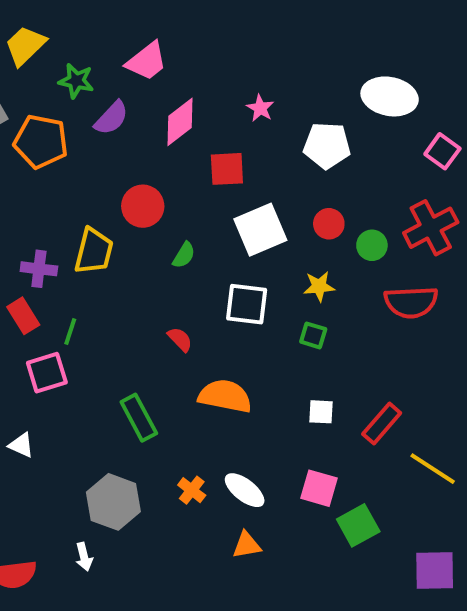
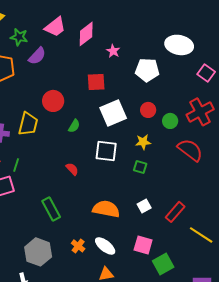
pink diamond: (180, 122) -> (86, 34), moved
red semicircle: (411, 302) -> (190, 150), turned -140
orange semicircle: (225, 396) -> (106, 209), moved
white square: (321, 412) -> (144, 206), turned -32

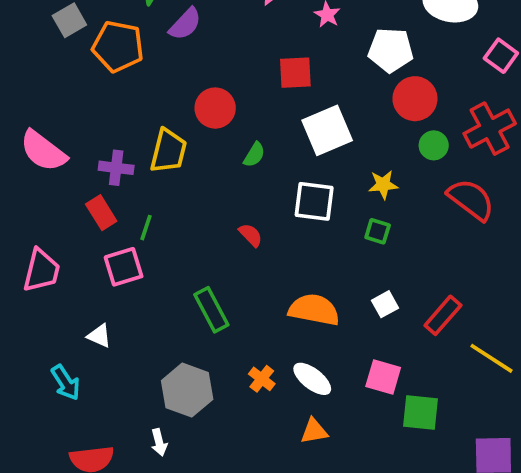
red circle: (148, 110) -> (415, 99), moved, size x1.5
green square: (163, 264) -> (421, 412), turned 35

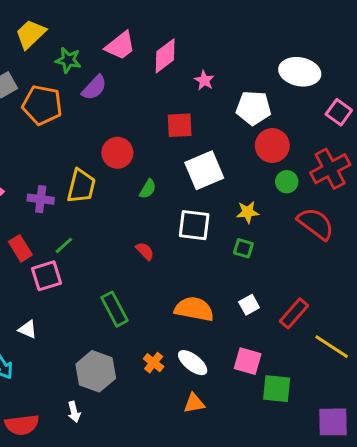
red rectangle: (101, 213) -> (20, 248), moved
green line: (146, 228) -> (64, 245), turned 30

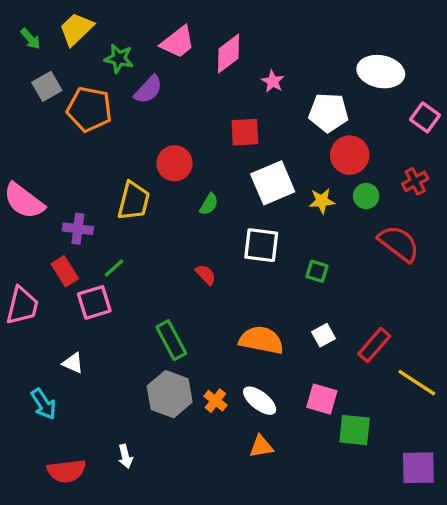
red cross: (330, 169) -> (415, 181), size x0.6
purple cross: (41, 199) -> (78, 229), moved
yellow star: (248, 212) -> (322, 201), moved
gray hexagon: (96, 371) -> (170, 394), moved

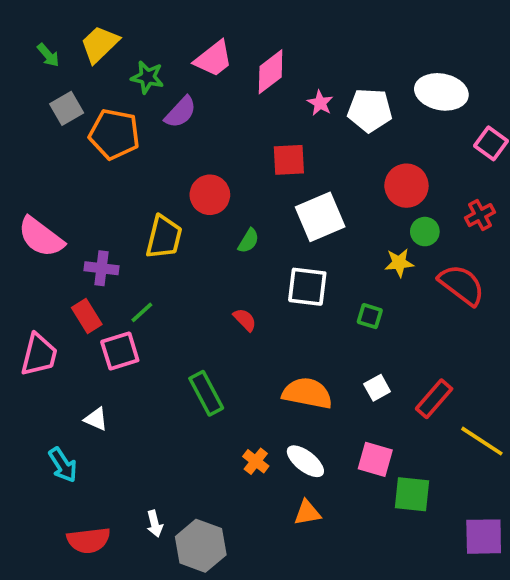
white pentagon: (328, 113) -> (370, 110), moved
yellow star: (322, 201) -> (399, 263), moved
gray hexagon: (170, 394) -> (201, 546), moved

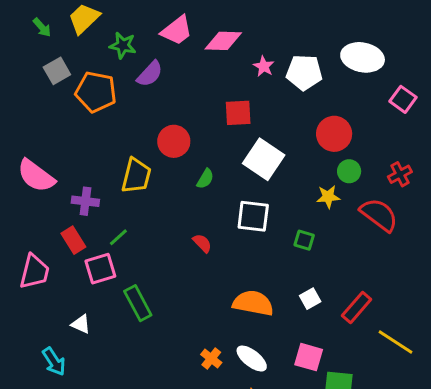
pink diamond: (271, 72) -> (223, 41), turned 39
red cross: (480, 215) -> (400, 174), moved
white square: (320, 217) -> (264, 159), turned -33
green rectangle: (206, 393) -> (138, 303), moved

